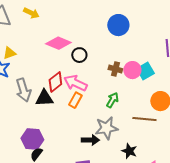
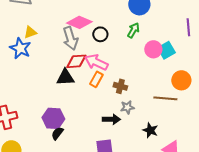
brown cross: (115, 69) -> (120, 86), moved
red diamond: (55, 82) -> (76, 61), turned 35
gray arrow: (23, 90) -> (70, 38), moved
green arrow: (112, 100) -> (133, 30), moved
gray star: (106, 128) -> (127, 107), size x0.6

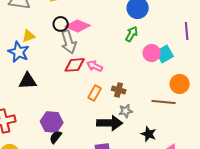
black circle: (100, 34) -> (61, 24), moved
pink arrow: (96, 62) -> (95, 66), size x0.7
black triangle: (65, 77) -> (28, 81), moved
orange rectangle: (96, 79) -> (95, 93), moved
black arrow: (111, 119) -> (110, 123), size x1.4

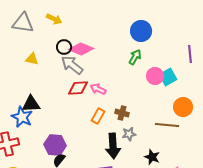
yellow triangle: (29, 36) -> (32, 59), turned 32
gray arrow: (69, 42) -> (72, 65), turned 145
blue star: (19, 52) -> (22, 117), moved
black arrow: (110, 123) -> (113, 146), turned 85

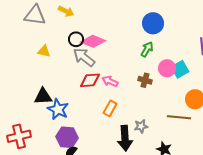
brown cross: (122, 113) -> (145, 80), moved
blue star: (22, 117) -> (58, 109), moved

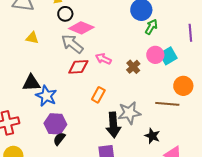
black circle: (76, 39) -> (65, 14), moved
green arrow: (147, 49) -> (151, 27), moved
brown cross: (145, 80) -> (133, 67), turned 32
pink arrow: (110, 81) -> (103, 59), moved
gray star: (141, 126) -> (129, 113), size x1.6

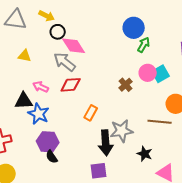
pink diamond: (81, 28) -> (74, 46), turned 35
pink arrow: (103, 59) -> (41, 87), moved
black semicircle: (59, 139) -> (52, 157), turned -72

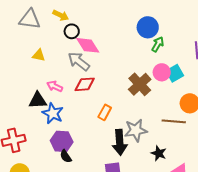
brown cross: (126, 85) -> (140, 84), size x1.6

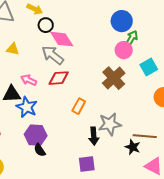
pink circle: (162, 72) -> (124, 50), moved
brown line: (174, 121) -> (145, 136), moved
black arrow: (120, 142) -> (94, 136), size x0.7

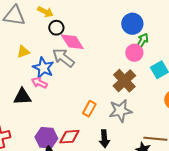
yellow triangle: (13, 49) -> (23, 52), turned -32
red diamond: (59, 78) -> (69, 137), moved
blue star: (27, 107) -> (43, 68), moved
gray star: (110, 124) -> (120, 111), moved

